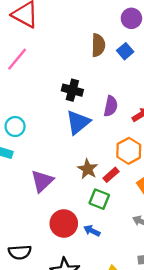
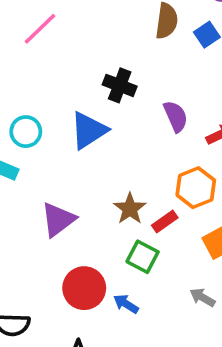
purple semicircle: (111, 106) -> (176, 116), turned -42
blue triangle: (78, 122) -> (89, 130), moved

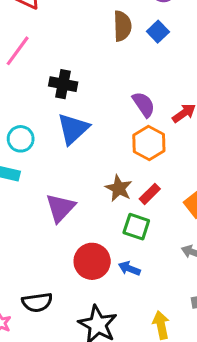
black cross: (120, 85) -> (63, 84), moved
orange hexagon: (196, 188) -> (149, 143), moved

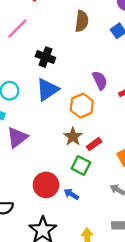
brown semicircle: (122, 26) -> (82, 21), moved
orange hexagon: (149, 143) -> (82, 106), moved
purple triangle: (60, 208) -> (17, 137), moved

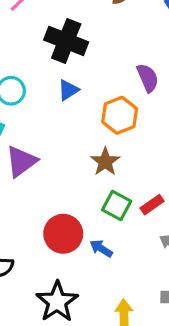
black cross: (45, 57) -> (66, 41), size x1.4
blue triangle: (47, 90) -> (68, 90), size x0.6
red rectangle: (94, 144) -> (152, 205), moved

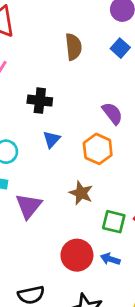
black cross: (66, 41) -> (40, 101), size x0.7
brown star: (105, 162) -> (81, 193), moved

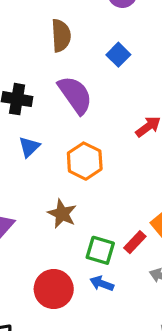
blue square: (120, 48) -> (118, 55), moved
purple semicircle: (112, 113) -> (75, 95), moved, size x1.4
blue arrow: (110, 259) -> (102, 284), moved

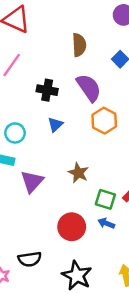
orange hexagon: (85, 161) -> (104, 121), moved

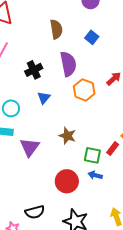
purple semicircle: (89, 88) -> (68, 64), turned 30
black cross: (47, 90) -> (34, 70), turned -30

